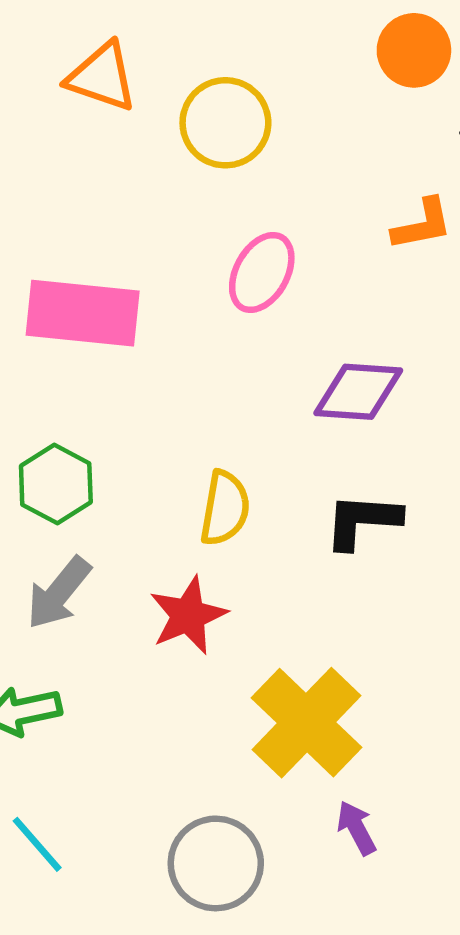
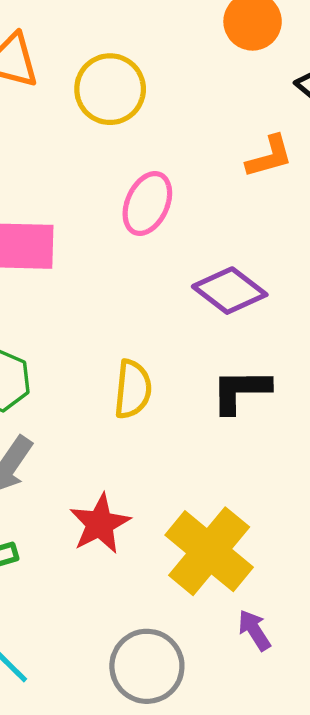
purple diamond: (358, 392) -> (230, 291), turned 38
red star: (188, 615) -> (100, 524), moved

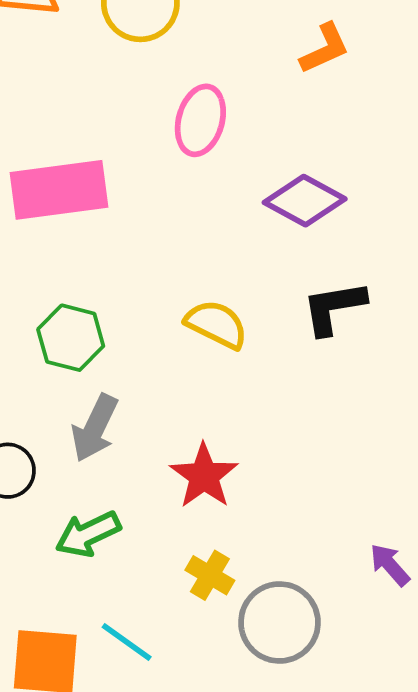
yellow semicircle: (133, 389) -> (216, 324), turned -60
yellow cross: (209, 551) -> (210, 575), moved, size x0.5

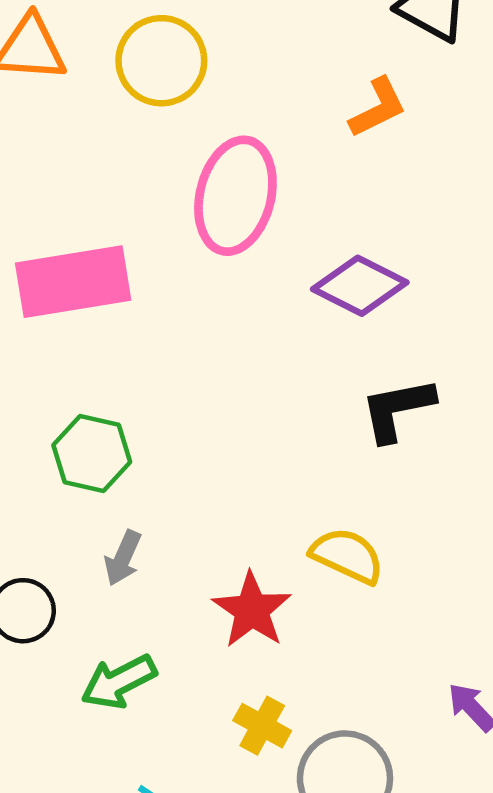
pink ellipse: (200, 120) -> (235, 196), size x1.4
yellow semicircle: (216, 324) -> (347, 556), moved
gray arrow: (95, 428) -> (123, 558), size x0.7

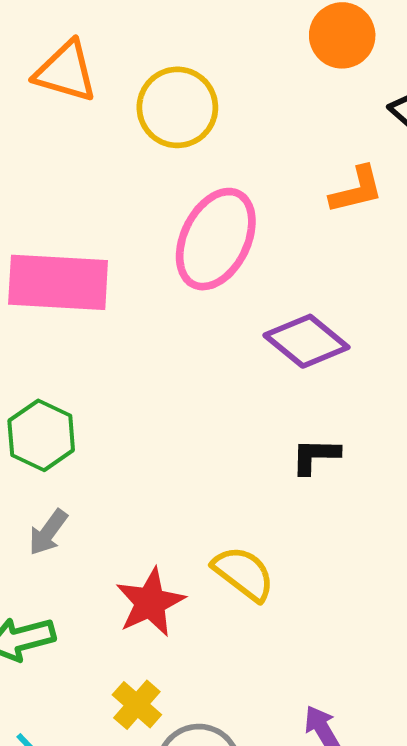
black L-shape: (397, 409) -> (315, 456), size x0.7

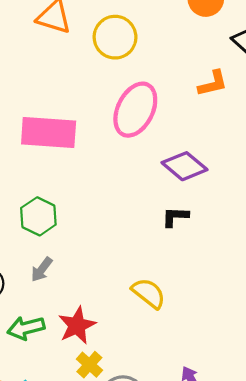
black L-shape: (315, 456) -> (175, 217), moved
red star: (150, 602) -> (77, 325), moved

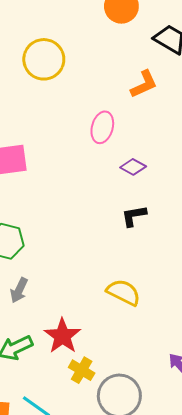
pink ellipse: (135, 110) -> (102, 127), moved, size x0.6
purple diamond: (184, 166) -> (133, 167), size x0.6

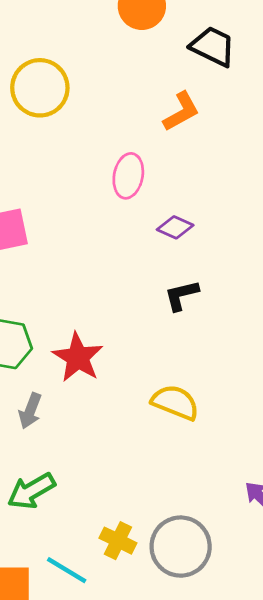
red star: (63, 336) -> (78, 357), moved
yellow cross: (82, 370) -> (118, 541), moved

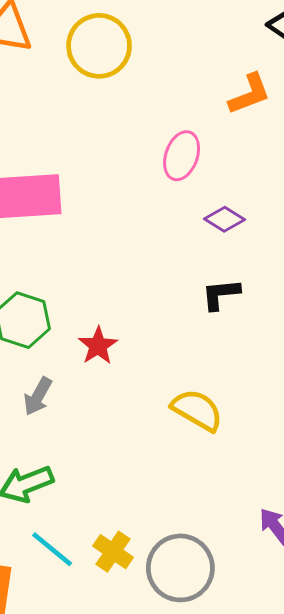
red star: (78, 357) -> (98, 346), size x0.7
cyan line: (67, 570) -> (52, 549), moved

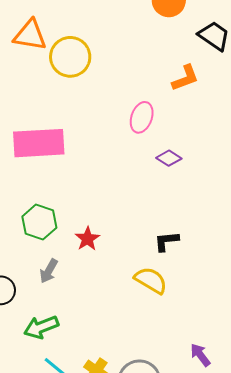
yellow circle: (99, 46) -> (70, 57), moved
black L-shape: (221, 294) -> (166, 241), moved

